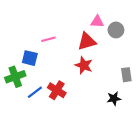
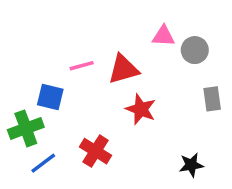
red triangle: (87, 41) -> (123, 69), moved
gray rectangle: (126, 75) -> (212, 99), moved
blue line: (35, 92) -> (43, 163), moved

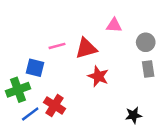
gray circle: (195, 50) -> (146, 42), moved
red cross: (96, 151) -> (55, 105), moved

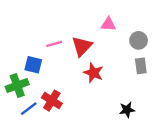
red triangle: (86, 48) -> (82, 46), turned -30

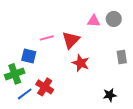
gray circle: (139, 40) -> (114, 19), moved

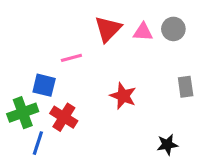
red triangle: (71, 40) -> (108, 29), moved
red cross: (45, 87) -> (64, 117), moved
blue line: (25, 94) -> (38, 143), turned -35

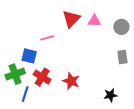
gray circle: (173, 29) -> (121, 27), moved
red star: (123, 96) -> (71, 81), moved

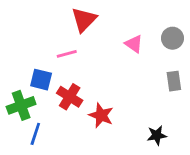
red triangle: (71, 19) -> (84, 20), moved
pink triangle: (94, 21) -> (134, 44), moved, turned 32
red cross: (42, 77) -> (70, 97), moved

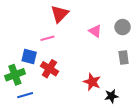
red star: (101, 115) -> (92, 82), moved
blue line: (35, 134) -> (25, 95), turned 56

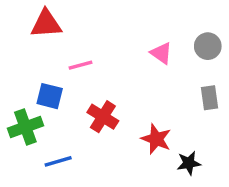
red triangle: (60, 14) -> (46, 24), moved, turned 42
red cross: (49, 69) -> (103, 117), moved
blue line: (25, 95) -> (58, 161), moved

